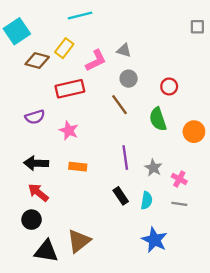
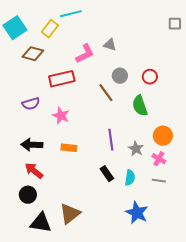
yellow rectangle: (64, 48) -> (50, 29), moved
gray circle: (129, 79) -> (120, 76), moved
orange circle: (194, 132) -> (163, 136), moved

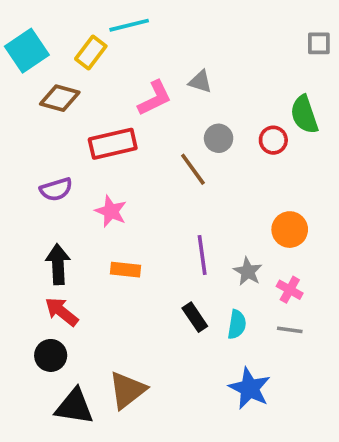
green semicircle: (140, 106) -> (304, 115), moved
orange circle: (163, 136) -> (290, 230), moved
black arrow: (32, 145) -> (58, 264), turned 85

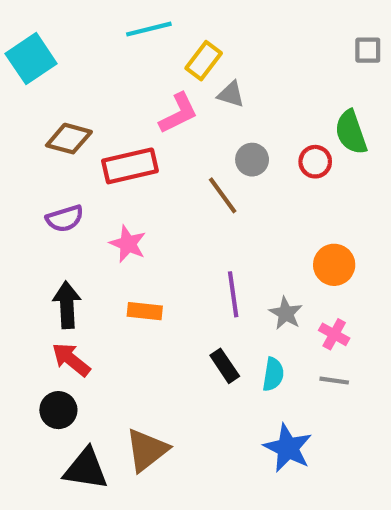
yellow rectangle: (91, 53) -> (204, 61), moved
brown diamond: (60, 98) -> (69, 139), moved

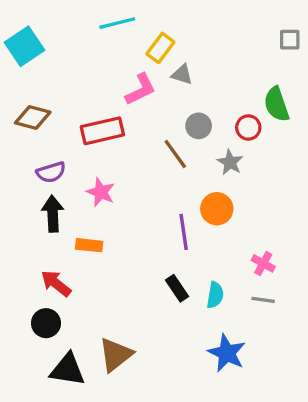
brown diamond: (69, 139) -> (33, 118), moved
orange circle: (334, 265) -> (217, 209), moved
black arrow: (67, 305) -> (53, 214), moved
orange rectangle: (145, 311) -> (89, 245), moved
gray star: (286, 313) -> (230, 162), moved

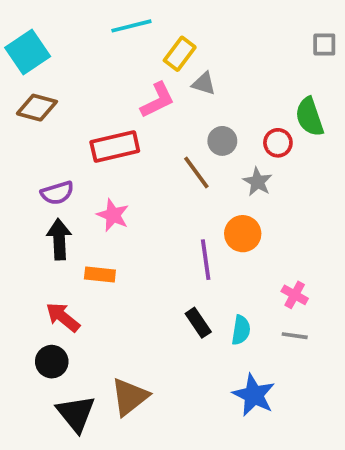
brown diamond: (33, 118) -> (37, 108), moved
black triangle: (68, 370) -> (76, 414), turned 42

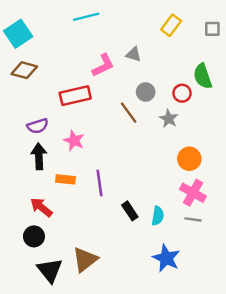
yellow rectangle: (180, 54) -> (171, 25), moved
orange circle: (243, 234) -> (189, 159), moved
purple line: (206, 260) -> (99, 183), moved
pink cross: (295, 295) -> (193, 193), size x1.5

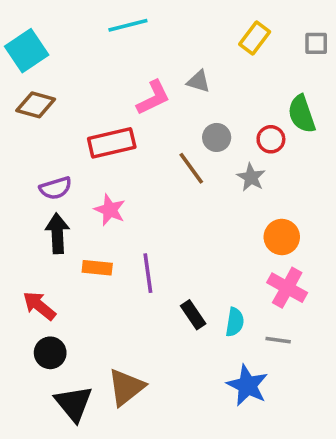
red arrow: (41, 207) -> (39, 306), moved
gray line: (193, 219) -> (278, 340), moved

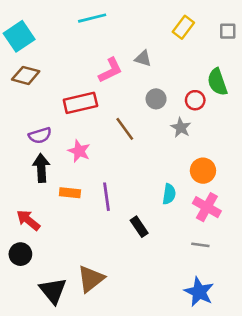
brown line: (191, 168) -> (125, 129), moved
cyan semicircle: (235, 322) -> (169, 194), moved
black circle: (50, 353) -> (20, 254), moved
blue star: (247, 385) -> (199, 292), moved

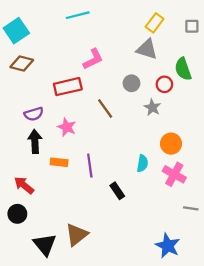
gray triangle: (143, 58) -> (147, 49), moved, size x1.5
gray line: (200, 245) -> (191, 208), moved

